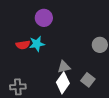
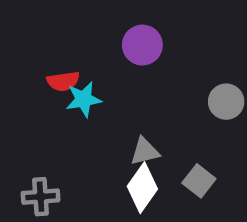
purple circle: (44, 18) -> (142, 45), moved
red semicircle: (23, 45) -> (63, 81), moved

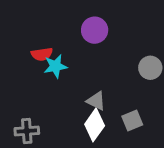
gray triangle: (145, 151) -> (96, 101), turned 40
gray square: (199, 181) -> (132, 120), turned 30

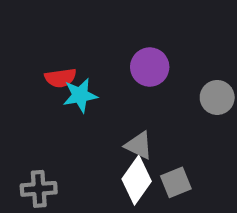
purple circle: (95, 30) -> (150, 67), moved
gray square: (132, 120) -> (176, 182), moved

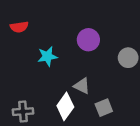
red semicircle: (60, 78) -> (19, 27), moved
white diamond: (137, 180) -> (65, 106), moved

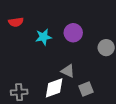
cyan star: (47, 56) -> (43, 37), moved
white diamond: (65, 106) -> (54, 88), turned 35

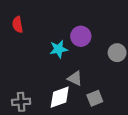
red semicircle: (16, 22) -> (18, 25), turned 88
cyan star: (43, 37) -> (59, 49), moved

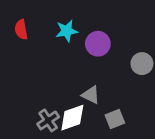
cyan star: (59, 49) -> (67, 31), moved
gray cross: (21, 102) -> (48, 120), moved, turned -30

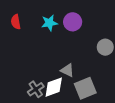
purple circle: (98, 44) -> (73, 22), moved
gray square: (115, 119) -> (85, 88), size x1.5

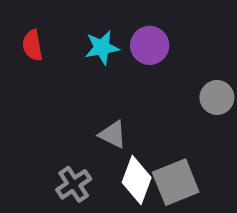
gray triangle: (67, 70) -> (113, 134), moved
white diamond: (54, 87) -> (137, 180), moved, turned -50

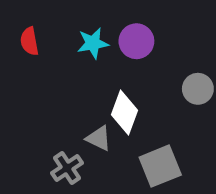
gray triangle: (113, 134) -> (99, 138), moved
white diamond: (137, 180) -> (125, 113), moved

